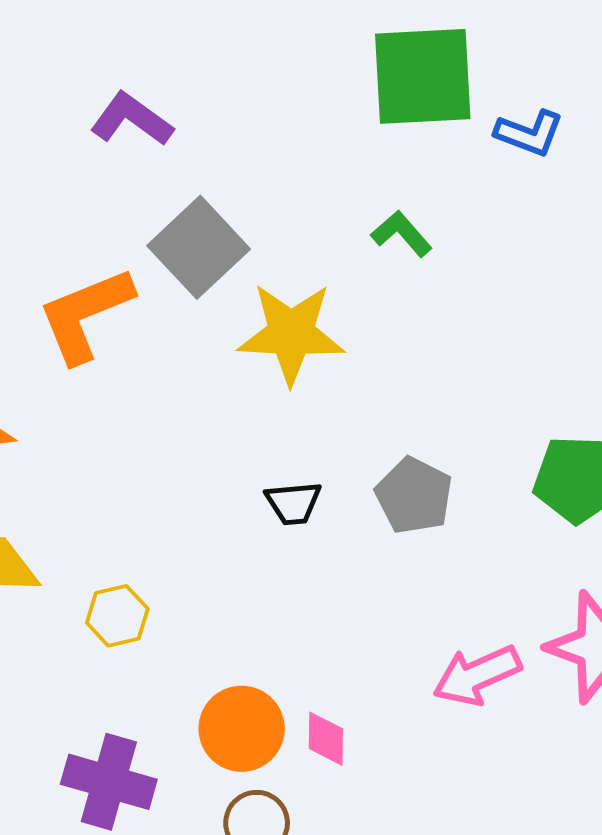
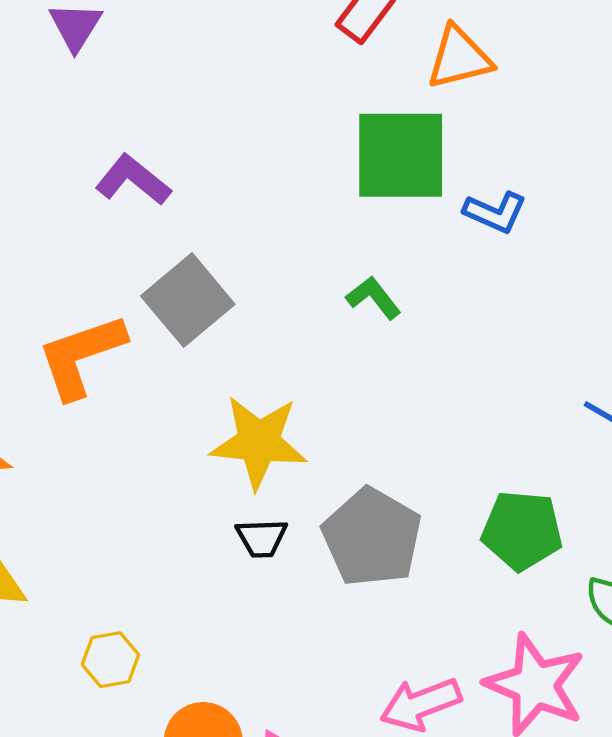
yellow star: (291, 333) -> (259, 442), moved
gray pentagon: (414, 496) -> (372, 537), size x1.4
yellow hexagon: (117, 616) -> (110, 660), moved

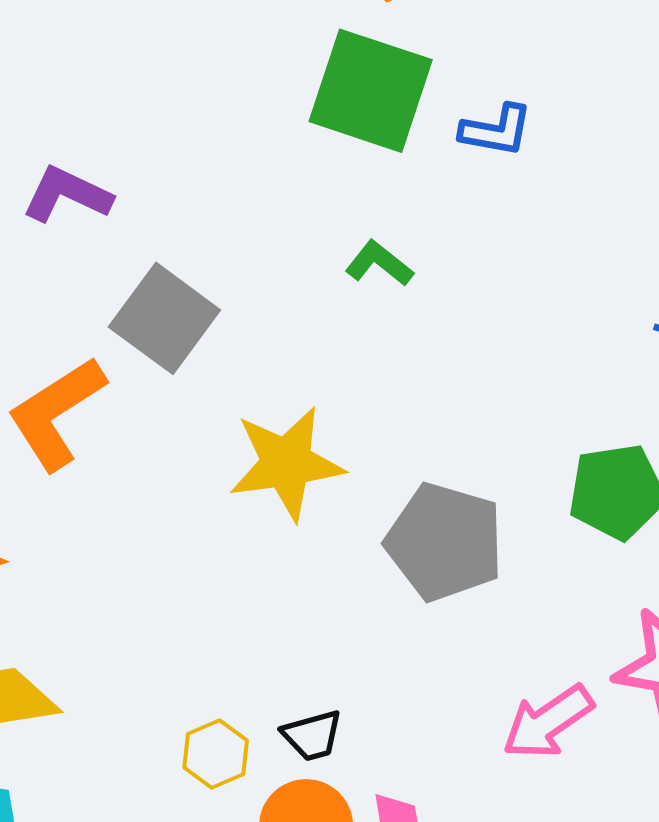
green square: (401, 155) -> (371, 91), turned 32
black trapezoid: (262, 538) -> (312, 735), moved
yellow hexagon: (110, 660) -> (216, 754), moved

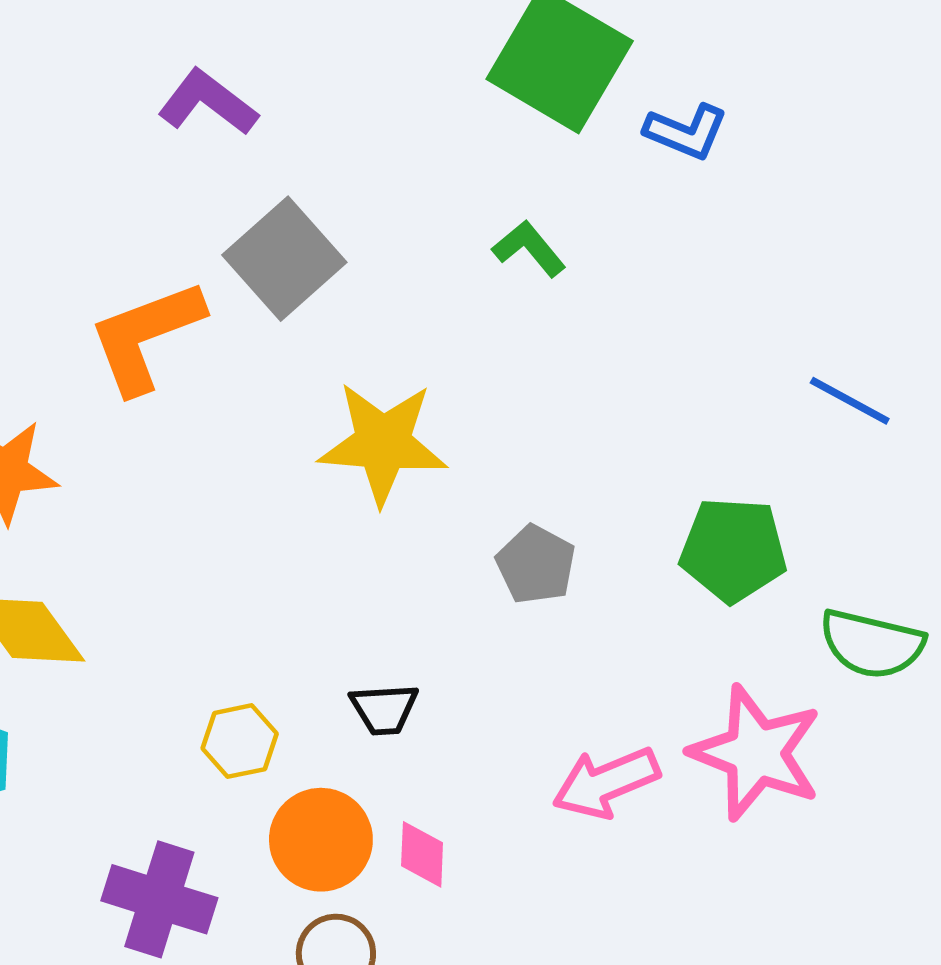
gray pentagon: (445, 542) -> (536, 565), size x0.6
black trapezoid: (312, 735) -> (384, 709), moved

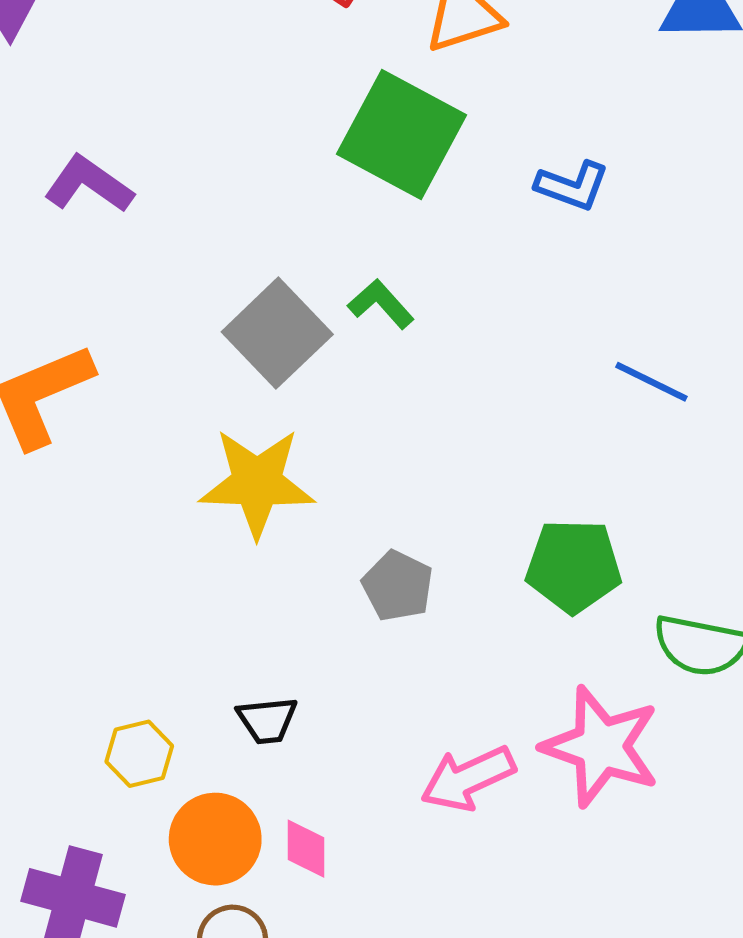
blue L-shape: (686, 132) -> (572, 186), moved
gray square: (284, 259) -> (277, 333), moved
blue line: (850, 401) -> (651, 382), moved

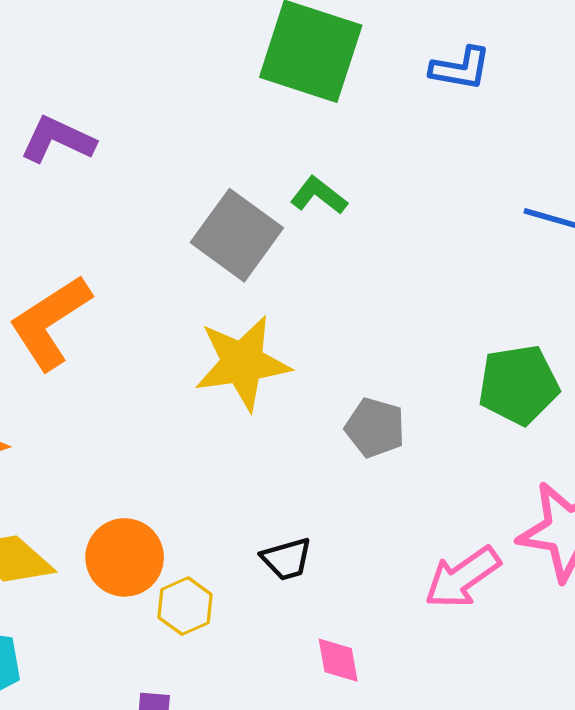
orange circle: (215, 839) -> (125, 557), moved

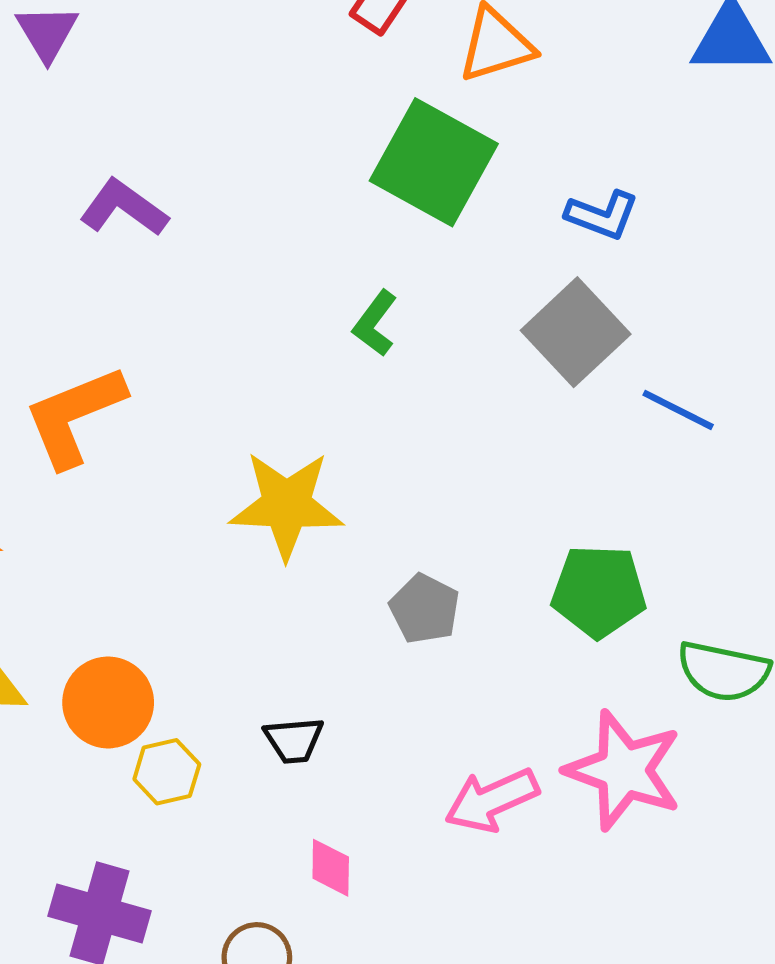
green L-shape: (319, 195) -> (375, 323), moved, turned -102
gray square: (237, 235) -> (576, 332), moved

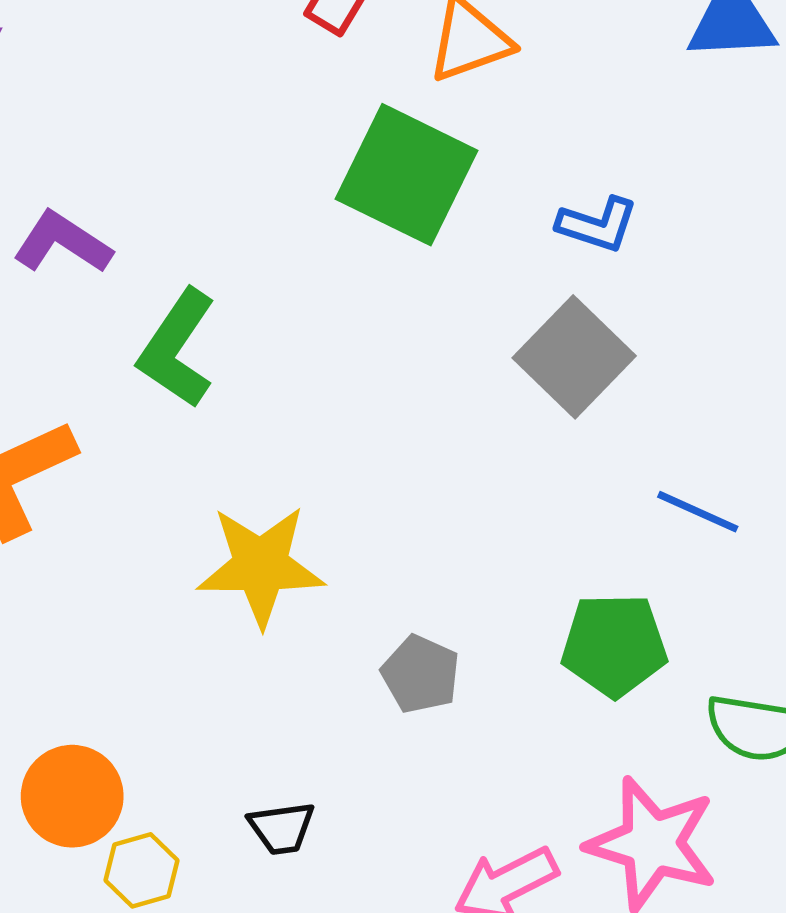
green L-shape: (375, 323) -> (177, 349), moved, size x1.6
blue line: (678, 410) -> (698, 512), moved

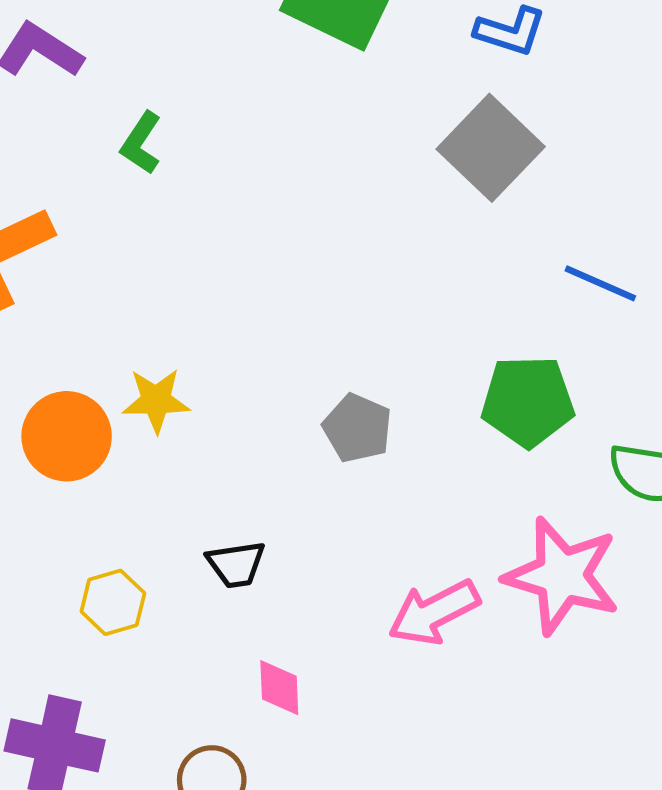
green L-shape: (177, 349) -> (141, 143), size x0.6
yellow star: (261, 566) -> (156, 400), moved, size x0.6
orange circle: (72, 796) -> (67, 436), moved

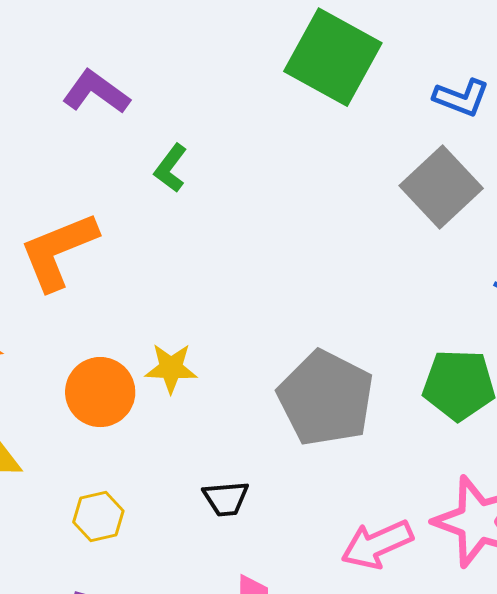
gray pentagon: (357, 428) -> (326, 398), size x1.8
yellow hexagon: (113, 602) -> (98, 517), moved

